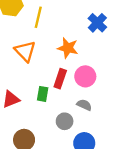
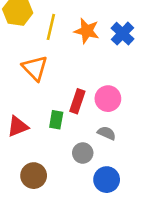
orange star: (68, 48) -> (87, 31), moved

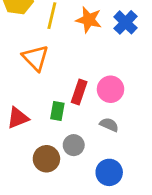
gray circle: (83, 153) -> (74, 145), moved
brown circle: (34, 176) -> (46, 159), moved

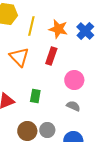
red rectangle: (79, 92) -> (51, 56), moved
gray circle: (74, 145) -> (47, 130), moved

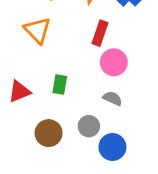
red rectangle: (51, 56) -> (100, 33), moved
gray circle: (47, 130) -> (89, 126), moved

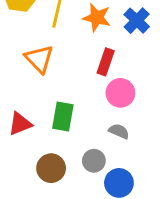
green rectangle: (60, 85) -> (63, 116), size x1.4

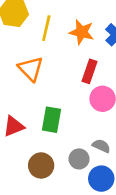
gray semicircle: (119, 131) -> (101, 146), moved

